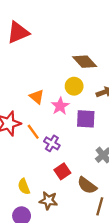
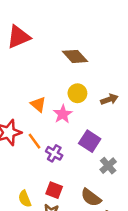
brown diamond: (85, 62) -> (75, 56), moved
purple square: (86, 119) -> (90, 141), moved, turned 30
red square: (62, 171) -> (54, 190), moved, turned -35

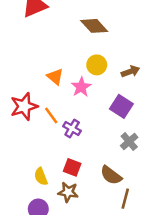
purple square: (90, 141) -> (121, 106), moved

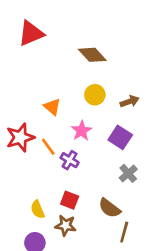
pink star: (81, 87) -> (82, 131), moved

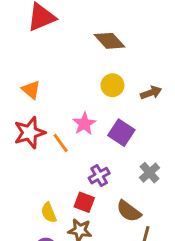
orange triangle: (52, 107) -> (31, 90), moved
pink star: (82, 131) -> (84, 124), moved
purple square: (120, 137) -> (121, 133), moved
purple cross: (70, 160) -> (99, 176), moved, turned 30

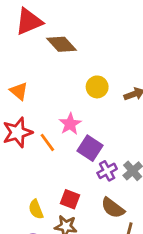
brown diamond: (109, 41) -> (62, 44), moved
purple square: (121, 133) -> (90, 148), moved
purple cross: (99, 176) -> (107, 171), moved

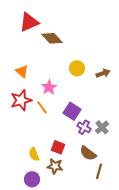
pink star: (70, 124) -> (49, 87), moved
purple cross: (107, 171) -> (84, 127), turned -32

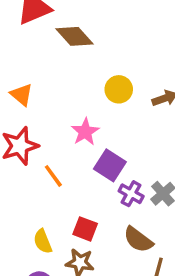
pink star: (49, 87) -> (85, 132), moved
orange line: (42, 107) -> (53, 176), moved

